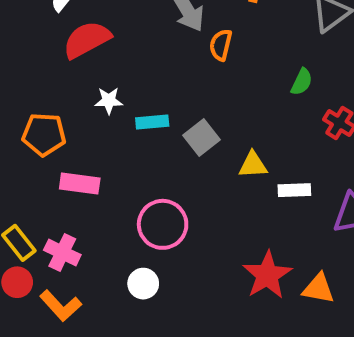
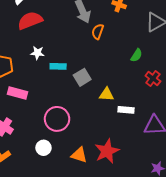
orange triangle: (319, 289) -> (79, 155), moved

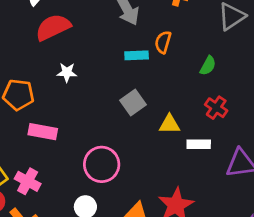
orange semicircle: (98, 31) -> (163, 42), moved
cyan rectangle: (58, 66) -> (137, 55), moved
red cross: (153, 79) -> (216, 108), moved

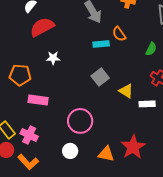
orange semicircle: (163, 42) -> (119, 34), turned -49
yellow triangle: (169, 124) -> (126, 91), turned 35

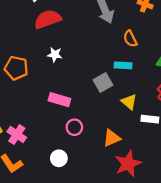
cyan rectangle: (101, 44) -> (123, 65), moved
pink rectangle: (38, 100) -> (59, 100), moved
pink circle: (80, 121) -> (74, 127), size x0.6
orange triangle: (106, 154) -> (112, 138), moved, turned -42

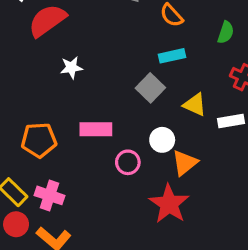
orange pentagon: (16, 68) -> (39, 140), moved
white circle: (59, 158) -> (162, 140), moved
red star: (128, 164) -> (169, 204), moved

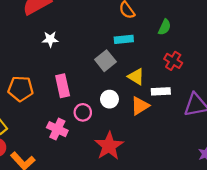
pink rectangle: (96, 129) -> (63, 86), turned 70
orange triangle: (185, 163) -> (140, 106), moved
pink cross: (50, 195) -> (57, 129), moved

